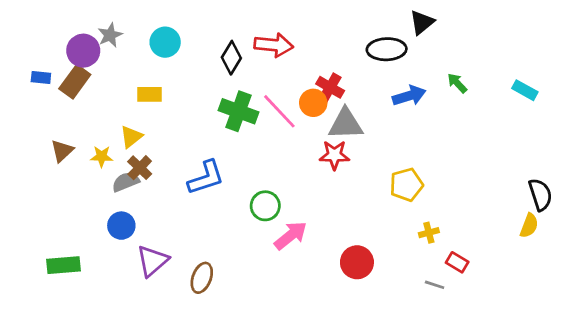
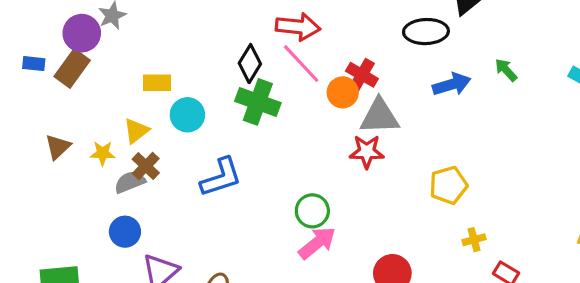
cyan circle: (165, 42) -> (187, 115), moved
black diamond: (231, 58) -> (250, 64), moved
pink line: (279, 111) -> (301, 64), moved
green circle: (265, 206) -> (312, 211), moved

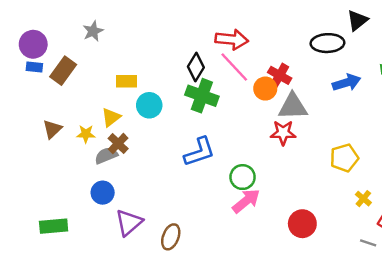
purple circle: (82, 33) -> (33, 44), moved
blue L-shape: (221, 177) -> (199, 152), moved
yellow cross: (474, 240) -> (363, 199), turned -35

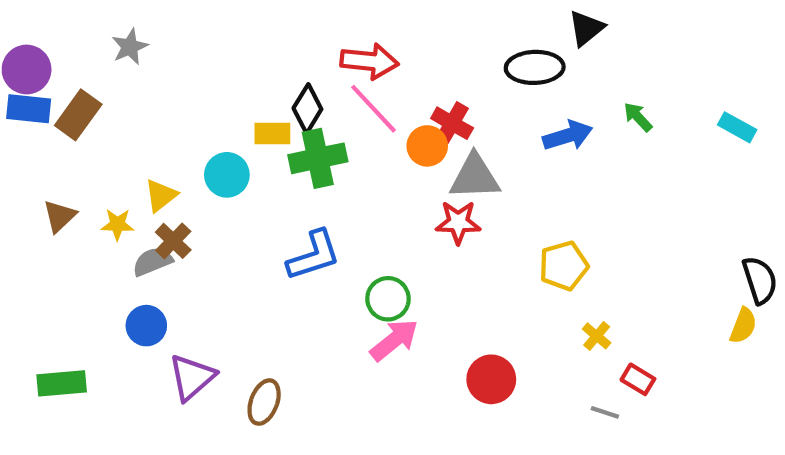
blue rectangle: (34, 67) -> (29, 109), size x1.5
yellow rectangle: (127, 81) -> (272, 134), moved
green cross: (202, 96) -> (318, 158), turned -32

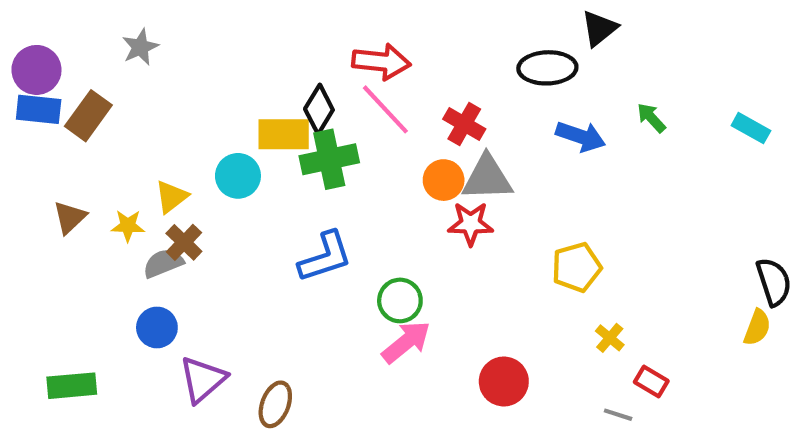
yellow rectangle: (272, 134) -> (284, 134), size x1.4
blue arrow: (568, 136) -> (581, 136), turned 36
orange circle: (427, 146) -> (444, 180), moved

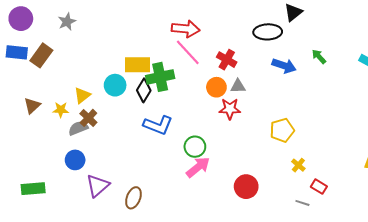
purple circle: (36, 70) -> (21, 19), moved
black diamond: (319, 109) -> (144, 90), moved
gray triangle: (487, 178) -> (238, 86), size x0.6
blue L-shape: (325, 257) -> (158, 125), turned 40

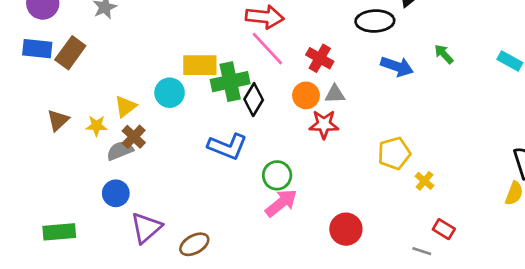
black diamond: (144, 90) -> (254, 100), moved
yellow cross: (298, 165) -> (425, 181), moved
brown ellipse: (133, 198) -> (194, 244), turned 40

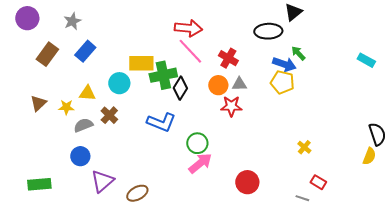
blue rectangle: (37, 49) -> (85, 51), moved, turned -55
green arrow: (444, 54) -> (298, 53), moved
yellow triangle: (125, 106) -> (87, 93), turned 42
brown cross: (134, 137) -> (109, 115), moved
yellow pentagon: (394, 153) -> (282, 82), moved, turned 30

